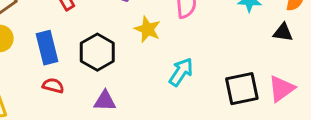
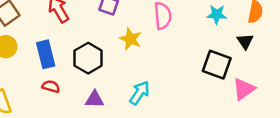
black triangle: (283, 32) -> (245, 41), turned 48
cyan arrow: (181, 72) -> (140, 93), moved
black square: (242, 89) -> (217, 65), moved, turned 32

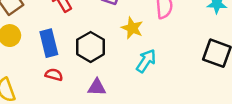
cyan arrow: (140, 93) -> (146, 61), moved

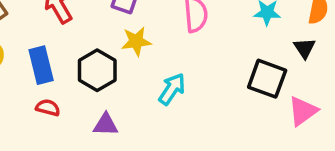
yellow star: (132, 28) -> (136, 41), moved, turned -30

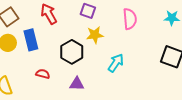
blue rectangle: (41, 65) -> (31, 40), moved

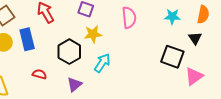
cyan arrow: (116, 63) -> (102, 63), moved
purple triangle: (77, 84) -> (74, 85), turned -42

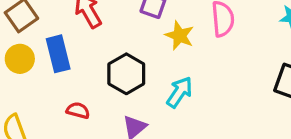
yellow star: (93, 34) -> (180, 36), moved, turned 30

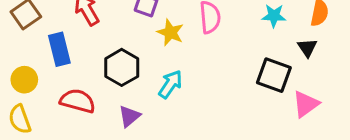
yellow circle: (20, 59) -> (24, 80), moved
red semicircle: (78, 110) -> (78, 101), size x1.6

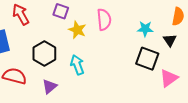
cyan star: (274, 16) -> (145, 29), moved
cyan arrow: (170, 84) -> (77, 65), turned -54

